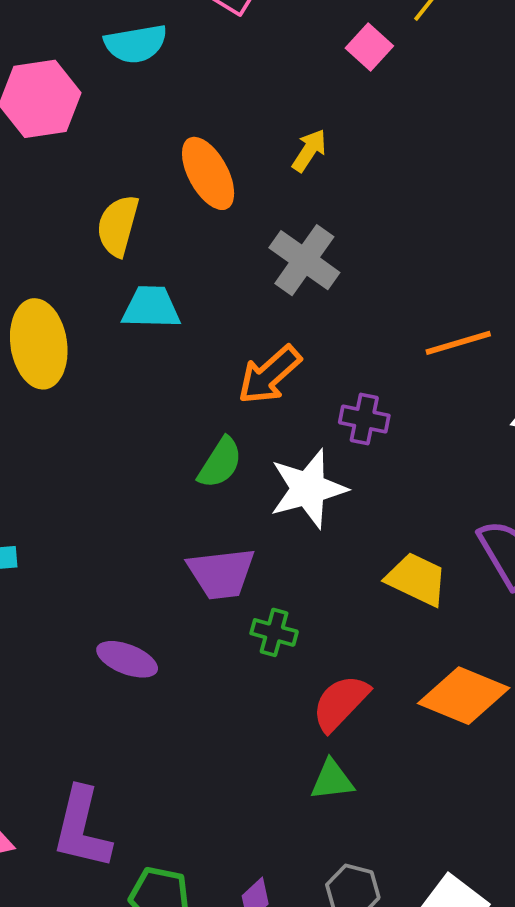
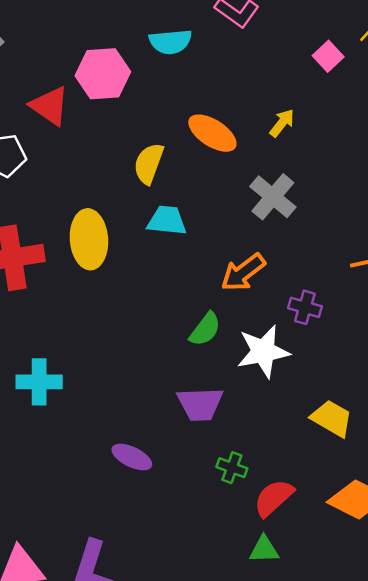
orange ellipse: (208, 173) -> (212, 133), turned -33
green cross: (274, 632) -> (232, 468), moved

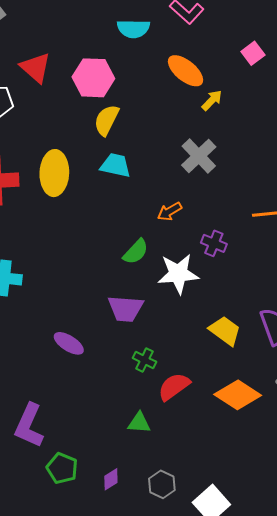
pink hexagon: (103, 74) -> (93, 78), moved
orange ellipse: (212, 133) -> (186, 71), moved
orange arrow: (243, 272) -> (170, 211), size x0.7
green triangle: (264, 550) -> (139, 423), moved

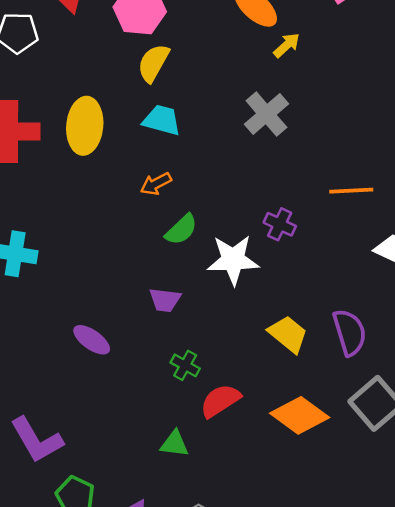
orange arrow: (170, 211) -> (156, 184), moved
purple trapezoid: (126, 309) -> (165, 300), size x0.7
purple L-shape: (29, 426) -> (37, 440), turned -57

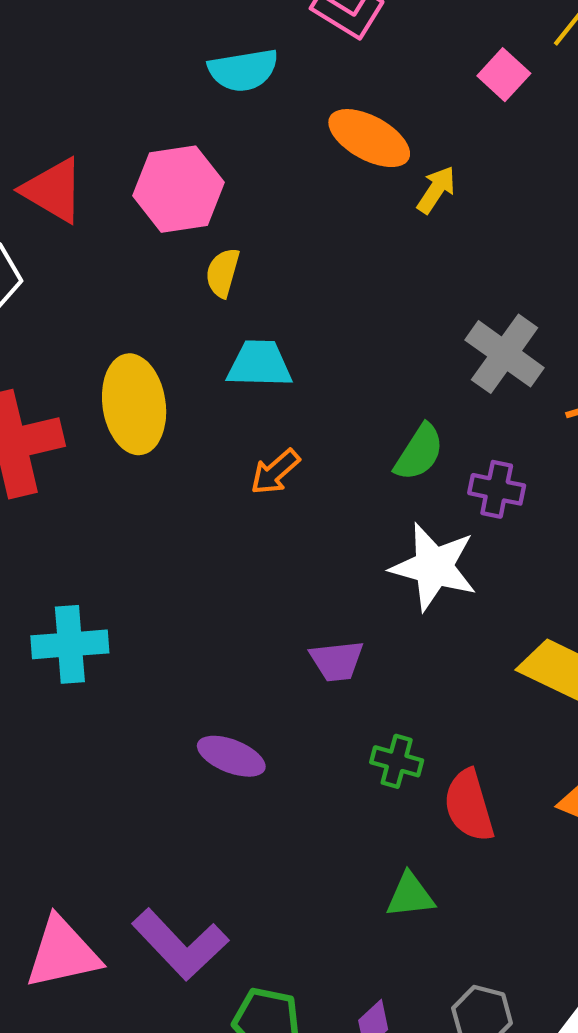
yellow semicircle: (153, 63) -> (223, 273), size x0.7
gray cross: (266, 114) -> (505, 354), moved
green semicircle: (181, 230) -> (419, 452), moved
white star: (233, 260) -> (434, 567), turned 30
red semicircle: (220, 401) -> (469, 806), turned -60

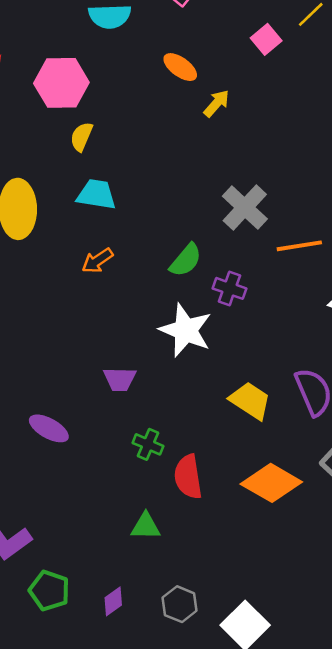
orange ellipse: (369, 138) -> (180, 67), size x0.7

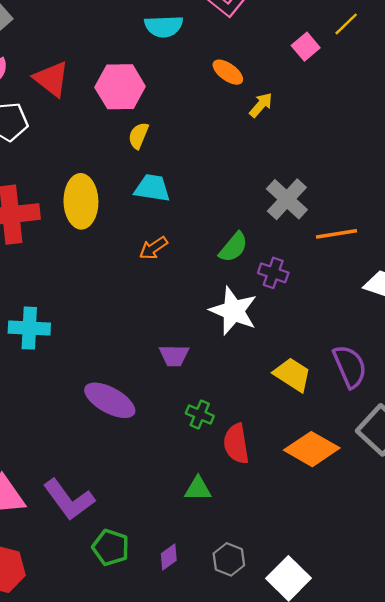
purple ellipse: (49, 428) -> (110, 400), size x1.4

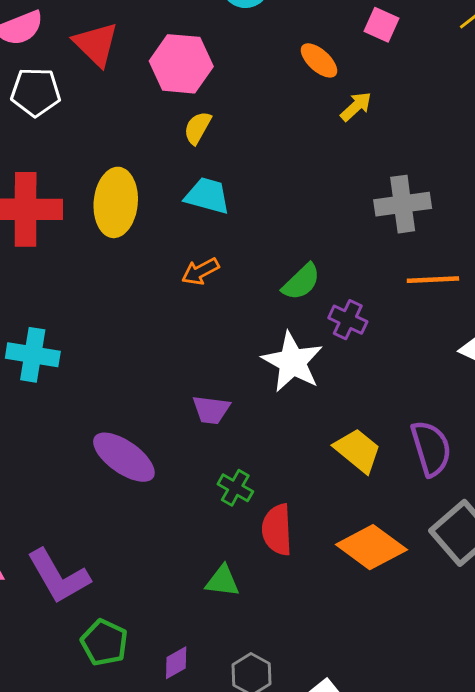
pink square: (306, 47) -> (381, 25), moved, turned -32
gray cross: (287, 199) -> (403, 204), moved, turned 33

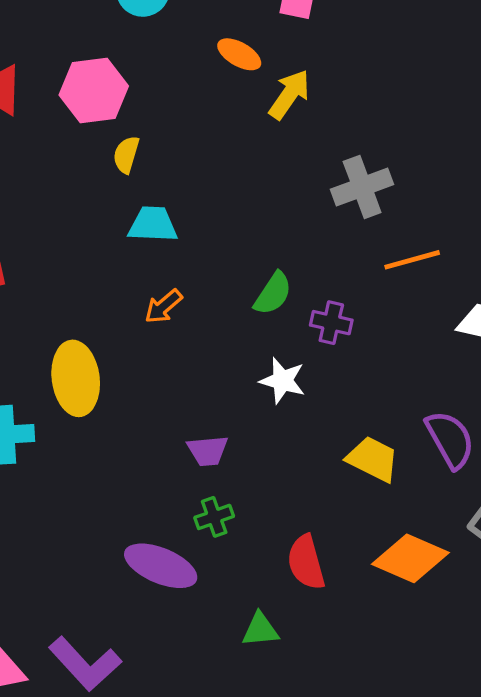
yellow arrow: (356, 107) -> (289, 94), size x1.4
yellow ellipse: (116, 202) -> (76, 378), moved
white star: (292, 362) -> (282, 381), size x0.7
purple ellipse: (124, 457) -> (161, 566), moved
green cross: (235, 488) -> (214, 517), moved, turned -36

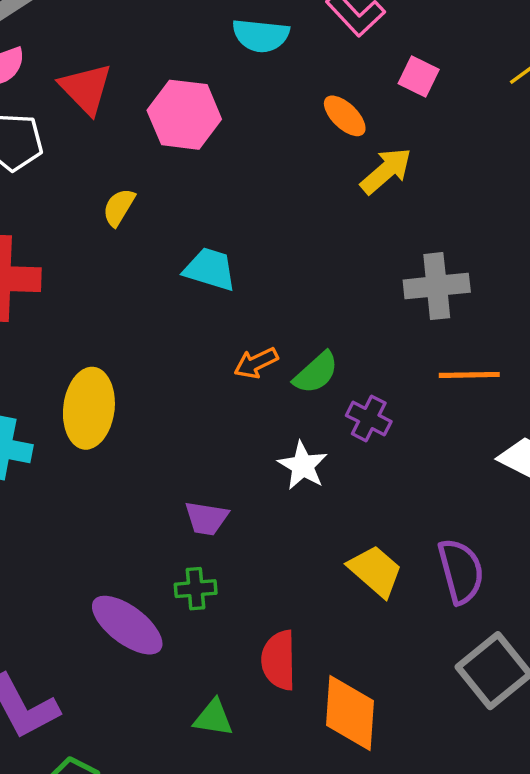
yellow semicircle: (126, 155) -> (119, 207), moved
orange arrow: (163, 306) -> (256, 363), moved
orange diamond: (410, 558) -> (350, 713), moved, turned 56

